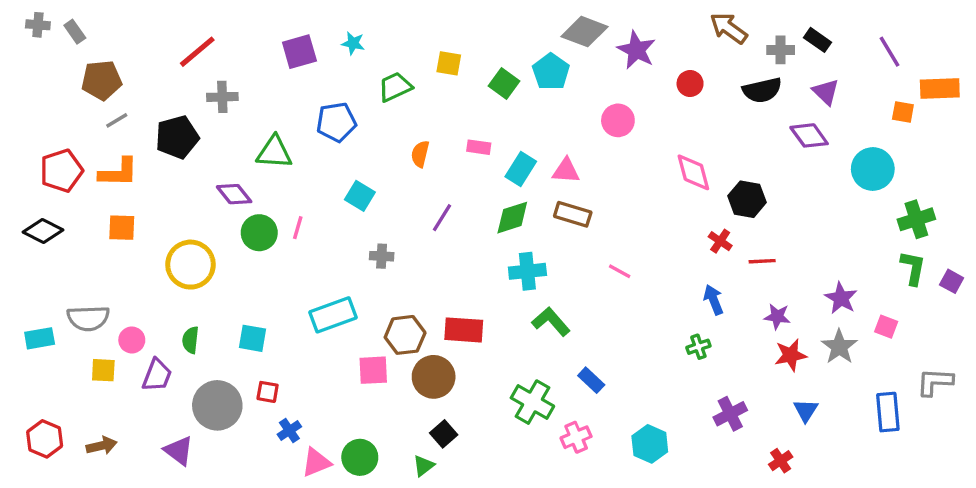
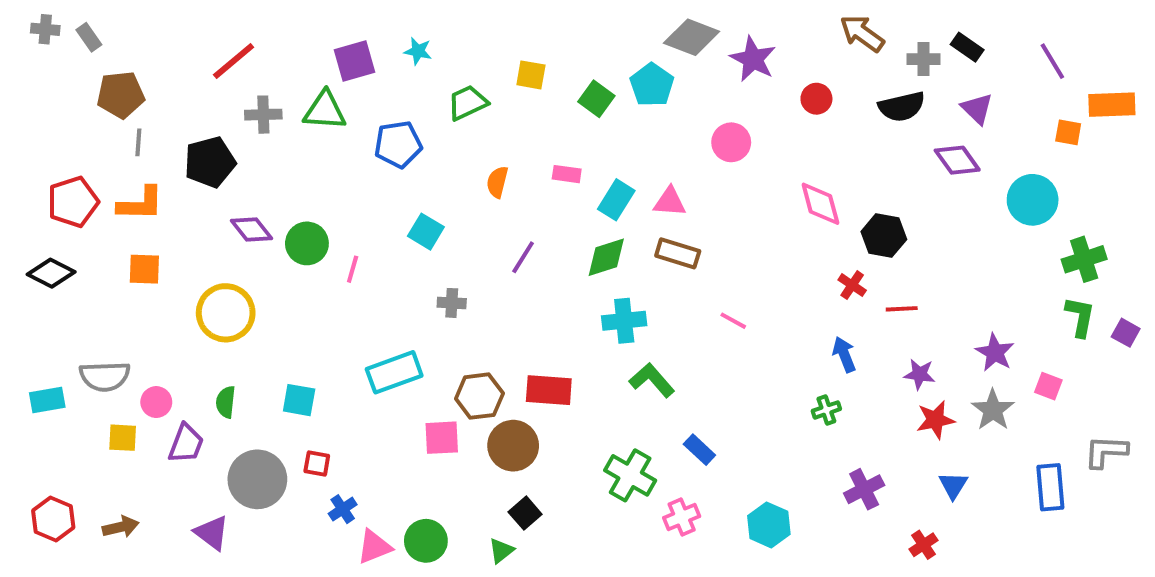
gray line: (117, 120) -> (138, 142), turned -55
green triangle: (274, 152) -> (325, 111), moved
purple diamond: (234, 194) -> (251, 230), moved
green circle: (259, 233) -> (307, 243), moved

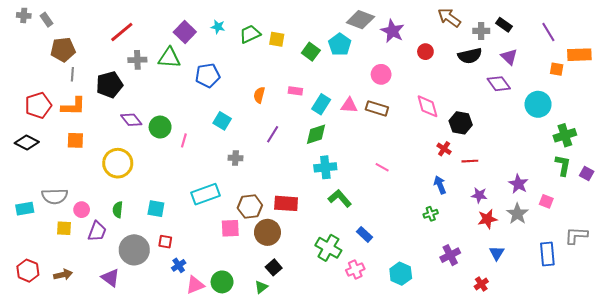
purple square: (355, 61) -> (185, 32), turned -30
green trapezoid: (468, 103) -> (250, 34), moved
brown rectangle: (678, 253) -> (377, 108), moved

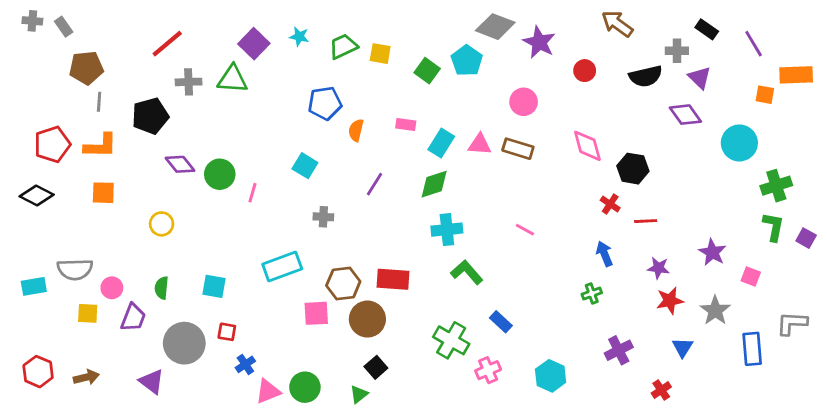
black rectangle: (504, 25) -> (707, 29), moved
gray cross: (481, 31) -> (677, 51), moved
blue pentagon: (208, 75) -> (325, 103), moved
yellow circle: (118, 163) -> (162, 224), size x0.6
gray star: (517, 214) -> (715, 311), moved

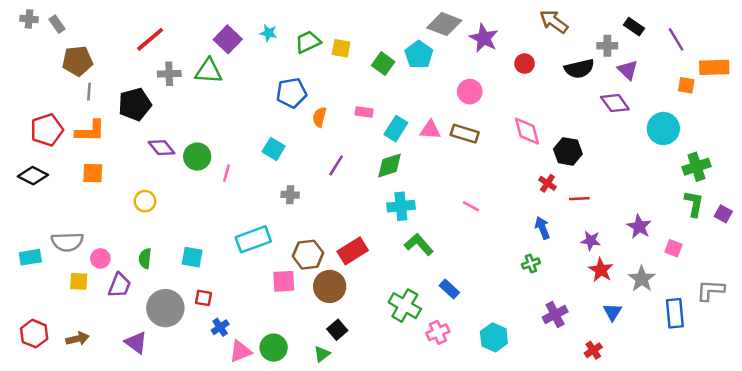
red rectangle: (393, 279) -> (353, 251), turned -36
red star: (670, 301) -> (601, 270), turned -30

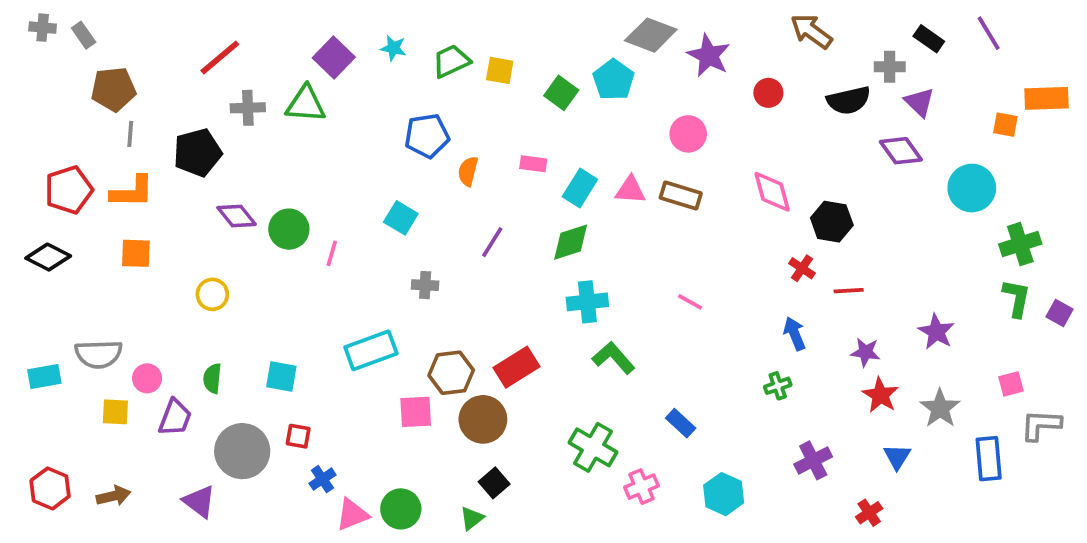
purple line: (676, 39) -> (989, 33), moved
pink square: (674, 248) -> (1011, 384), moved, turned -36
blue rectangle: (449, 289) -> (681, 423), moved

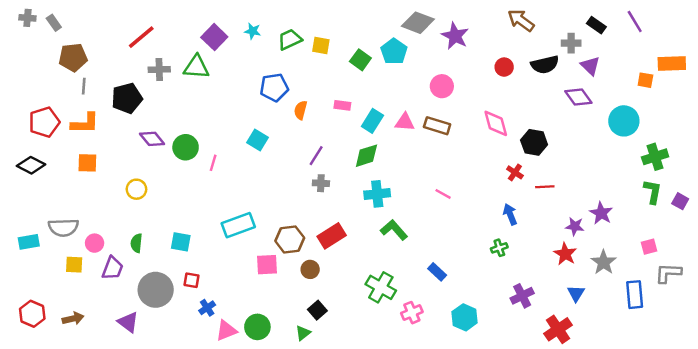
red circle: (768, 93) -> (504, 67), moved
gray cross: (425, 285) -> (321, 183), moved
purple star: (865, 352) -> (575, 226), moved
brown circle: (483, 419) -> (310, 269), size x0.6
red cross: (869, 513) -> (558, 329), size x1.6

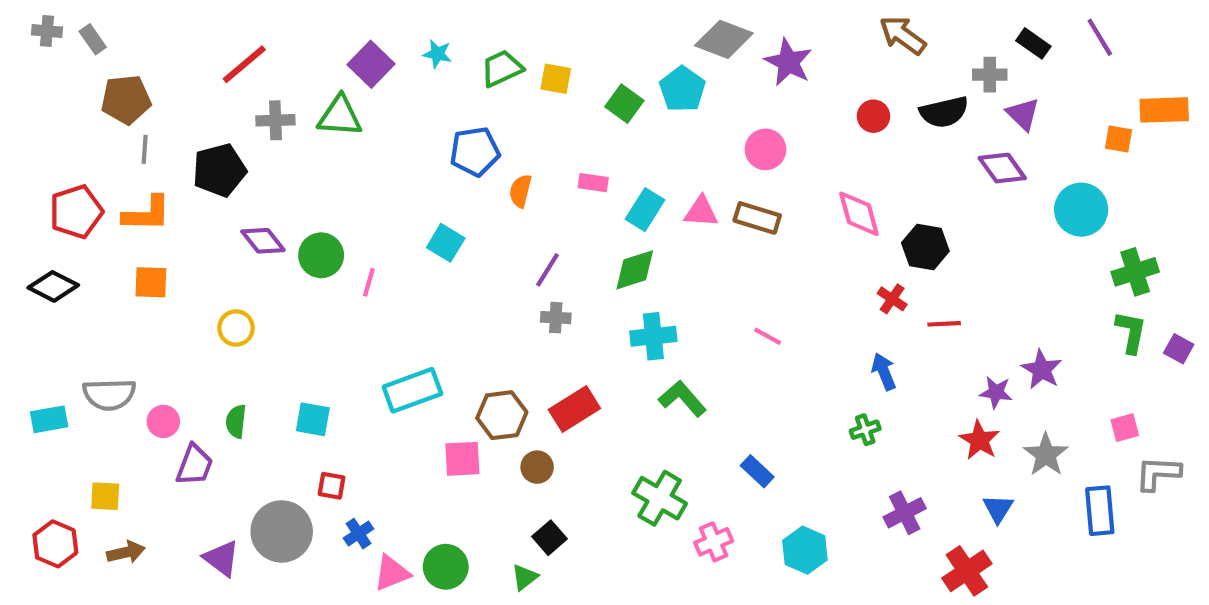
yellow square: (74, 265) -> (105, 496), moved
gray circle: (156, 290) -> (282, 531), moved

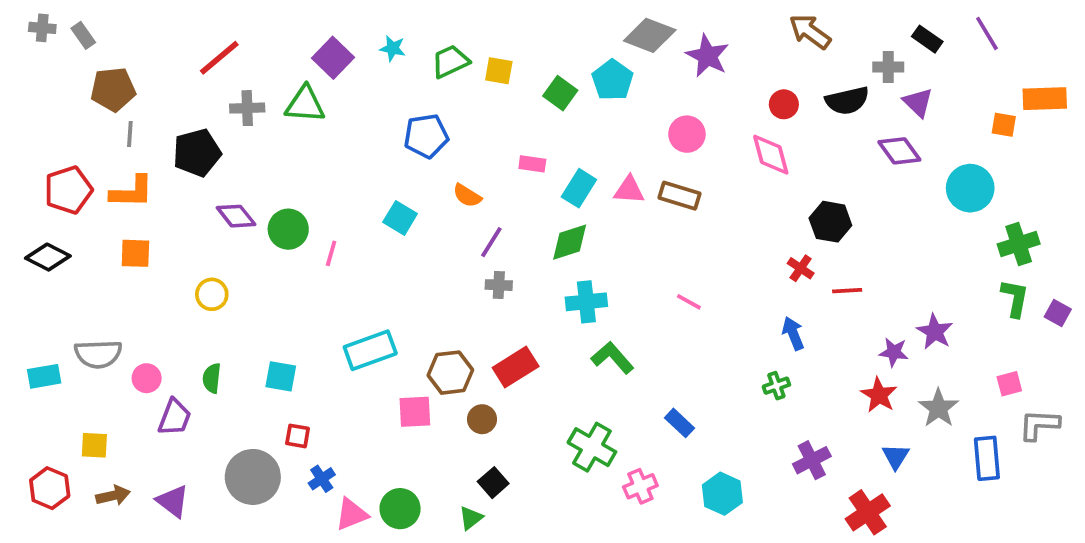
orange semicircle: (520, 191) -> (467, 196), moved, turned -72
pink diamond: (859, 214) -> (771, 155), moved
purple triangle: (221, 558) -> (173, 501), moved

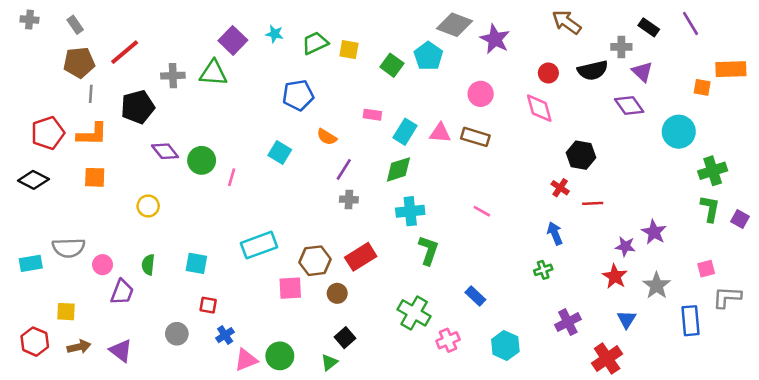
gray rectangle: (83, 35) -> (75, 25), moved
red line: (219, 58) -> (125, 52), moved
green L-shape: (612, 358) -> (428, 250), turned 60
gray circle: (253, 477) -> (177, 334), size x0.6

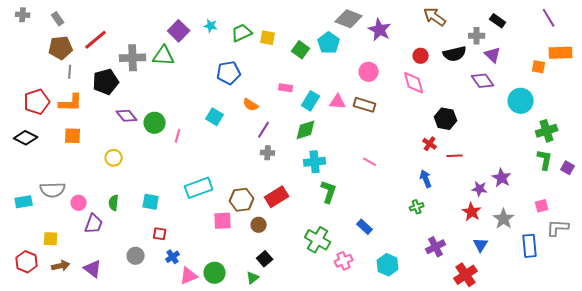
purple line: (690, 23) -> (549, 18), moved
gray cross: (173, 76) -> (133, 58), size x1.4

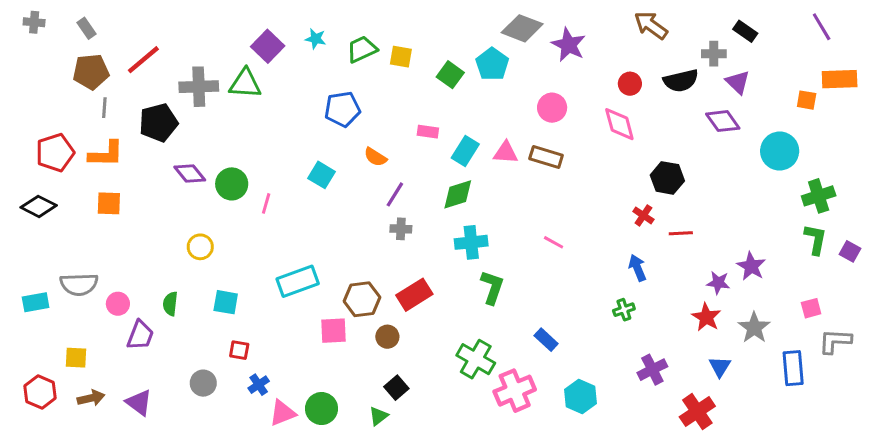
yellow circle: (114, 158) -> (200, 247), moved
pink cross: (344, 261) -> (515, 391), size x1.5

